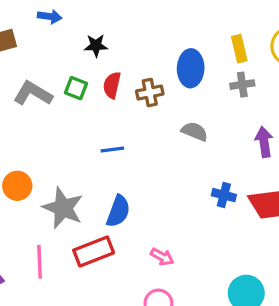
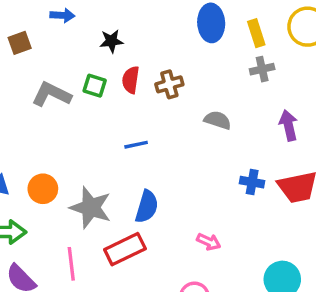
blue ellipse: (191, 68) -> (211, 23), moved
pink arrow: (162, 257) -> (209, 242), moved

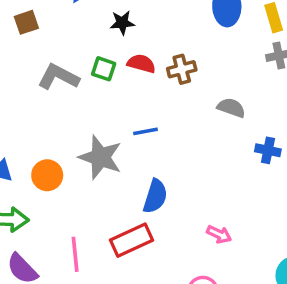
red semicircle: (131, 80) -> (141, 64), turned 96
blue cross: (252, 182) -> (268, 150), moved
gray star: (91, 208) -> (100, 157), moved

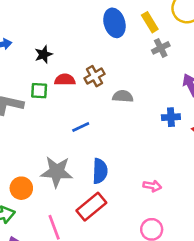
gray semicircle: (231, 108) -> (123, 96), moved
gray star: (100, 157) -> (57, 172), moved
orange circle: (47, 175) -> (21, 188), moved

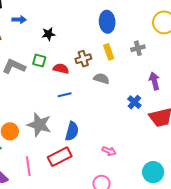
yellow rectangle: (150, 22) -> (109, 52), moved
red semicircle: (65, 80) -> (61, 69), moved
blue cross: (171, 117) -> (134, 102), turned 32

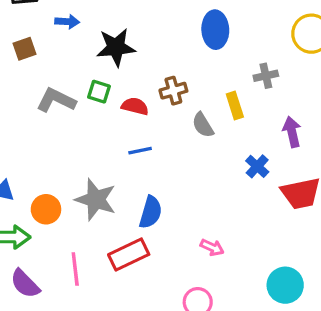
black star: (48, 34) -> (116, 47), size x1.6
yellow rectangle: (109, 52) -> (235, 105), moved
gray semicircle: (101, 79) -> (203, 125), turned -140

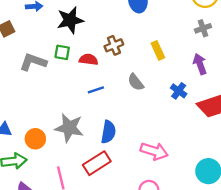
gray cross: (266, 76) -> (203, 28), moved
gray semicircle: (203, 125) -> (136, 82), moved
pink arrow: (212, 247) -> (154, 151), size x1.6

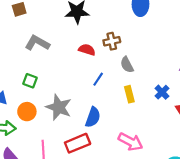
yellow rectangle: (158, 50) -> (129, 94), moved
green square: (62, 52) -> (30, 81), moved
gray semicircle: (136, 82) -> (127, 65), moved
blue line: (96, 90) -> (98, 79), moved, turned -48

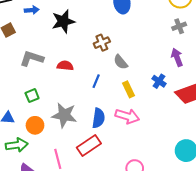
red semicircle: (87, 50) -> (65, 66), moved
green square: (30, 81) -> (32, 96), turned -32
pink arrow: (131, 142) -> (127, 116), moved

